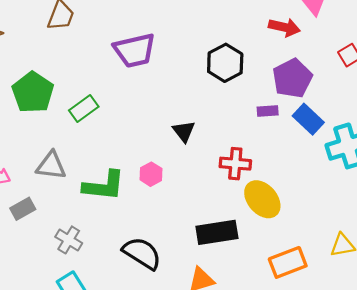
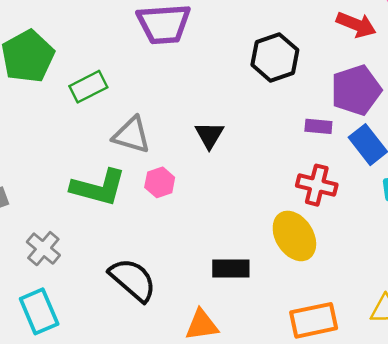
red cross: (235, 164) -> (317, 185), moved
gray triangle: (51, 166) -> (132, 135), moved
black rectangle: (217, 232) -> (231, 268), size x0.7

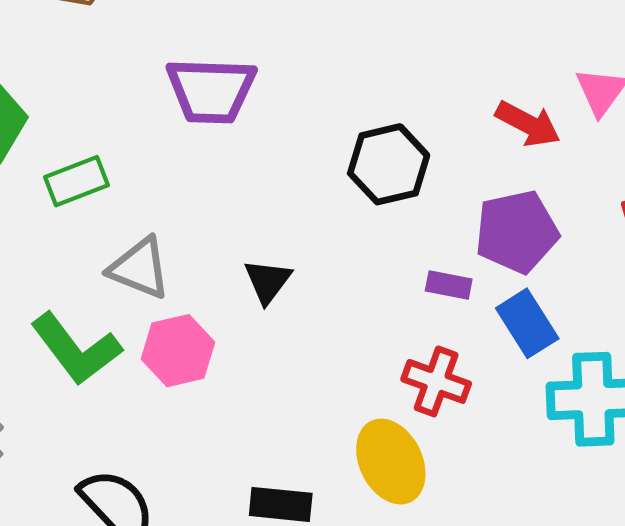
pink hexagon: (160, 182) -> (178, 351), size x1.4
green L-shape: (98, 188) -> (76, 349), turned 32

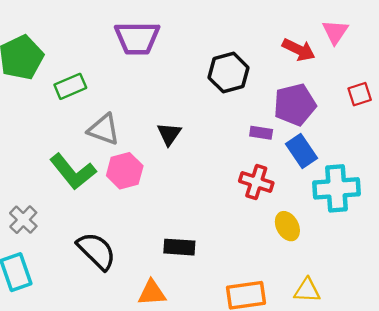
yellow ellipse: (391, 462) -> (287, 226), moved, size x0.7

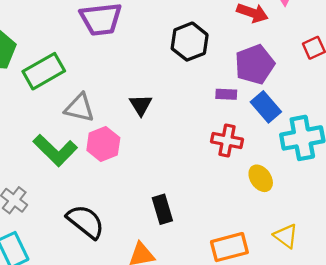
green rectangle: (70, 86) -> (44, 71), size x1.4
black rectangle: (179, 247) -> (162, 209), turned 76
yellow triangle: (307, 290) -> (286, 236), turned 40

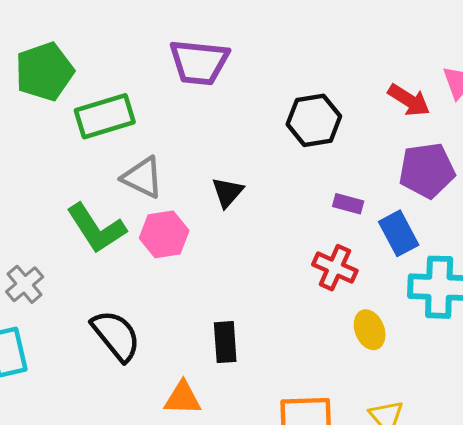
purple pentagon: (255, 64) -> (427, 170), moved

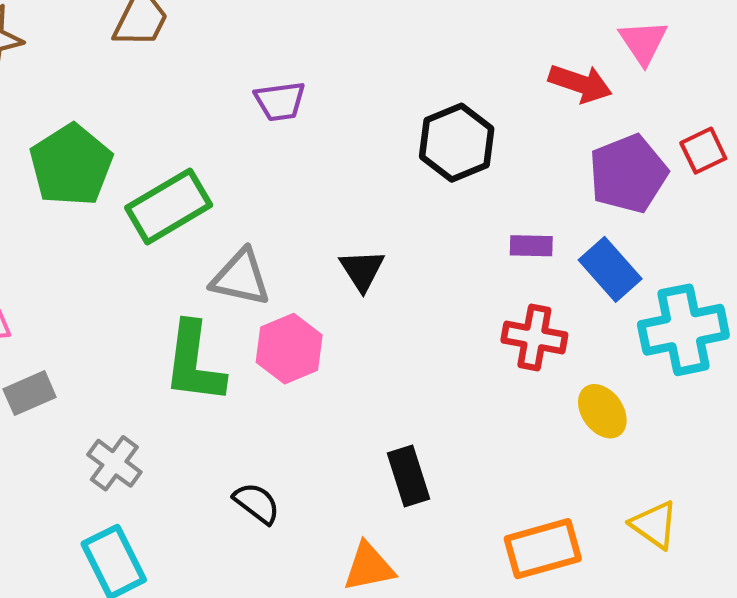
purple trapezoid: (199, 62) -> (280, 101), size x0.6
green L-shape: (96, 228) -> (194, 363), turned 54
black semicircle: (116, 336) -> (257, 503), size x0.6

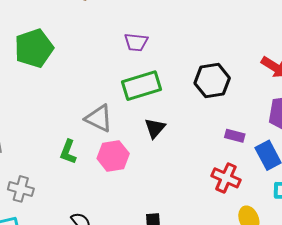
green rectangle: (169, 206) -> (141, 86), moved
green L-shape: (194, 363) -> (68, 152), size x0.6
gray cross: (114, 463) -> (21, 189), turned -35

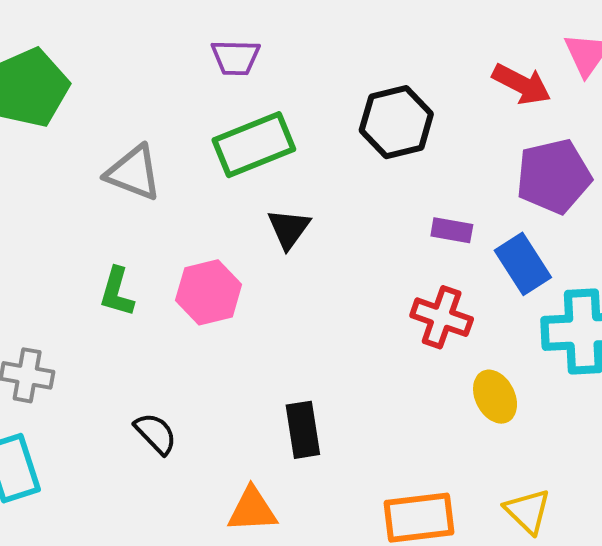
gray triangle: (99, 118) -> (133, 173), moved

